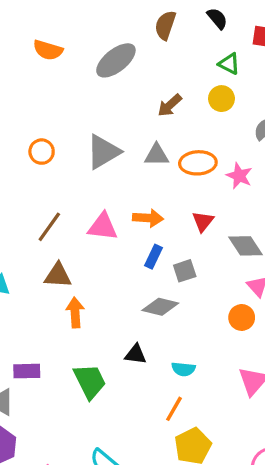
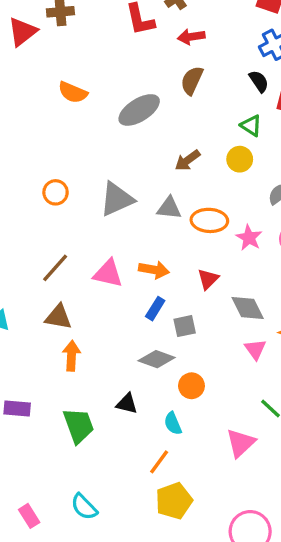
black semicircle: (217, 18) -> (259, 81), moved
orange circle: (242, 317) -> (191, 386), moved
cyan semicircle: (183, 369) -> (173, 423), turned 55

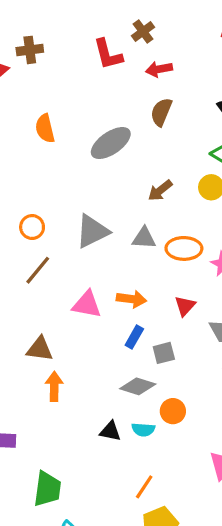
orange semicircle: (73, 92) -> (45, 128), turned 56
brown line: (55, 268) -> (38, 270), moved
cyan semicircle: (173, 423) -> (143, 430), moved, turned -60
green trapezoid: (79, 425) -> (47, 489), moved, turned 30

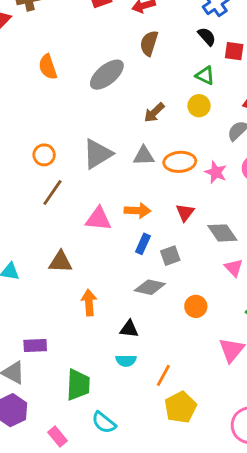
orange arrow: (54, 386) -> (89, 303), moved
orange circle: (173, 411) -> (196, 306), moved
cyan semicircle: (143, 430) -> (126, 361), moved

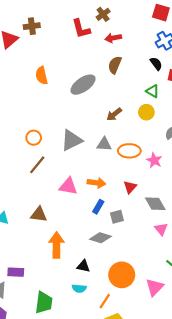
orange arrow: (89, 303) -> (56, 245), size x1.4
orange circle: (196, 306) -> (122, 275), moved, size x1.6

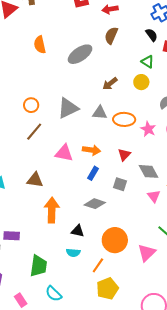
gray square: (117, 217) -> (120, 184), moved, turned 32

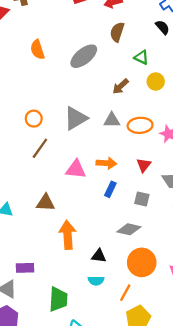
green triangle: (148, 62) -> (141, 57), moved
gray diamond: (95, 204) -> (129, 229), moved

